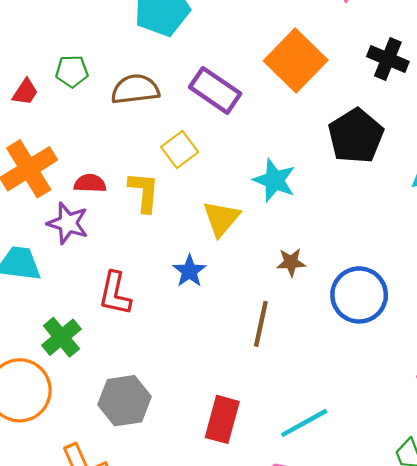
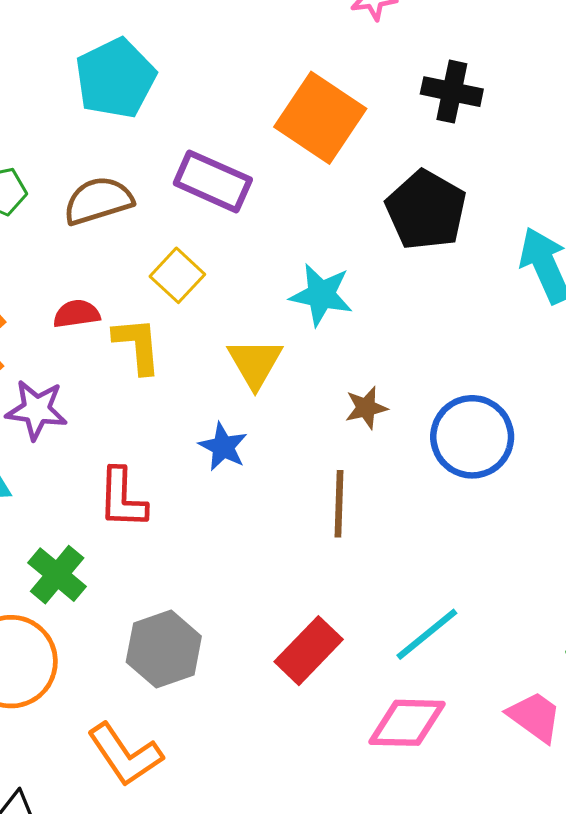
red semicircle: (90, 183) -> (77, 314), moved
red rectangle: (222, 419) -> (309, 651), turned 39

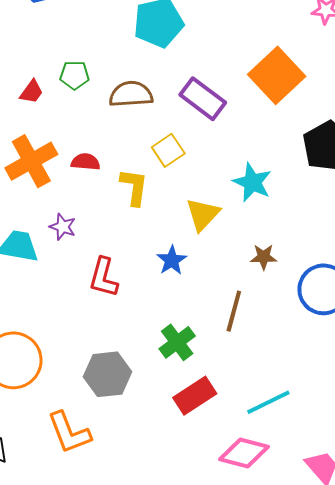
red semicircle: (77, 314) -> (86, 162), moved
purple star: (37, 410) -> (63, 227), moved, size x0.7
green cross: (57, 575) -> (177, 342), moved

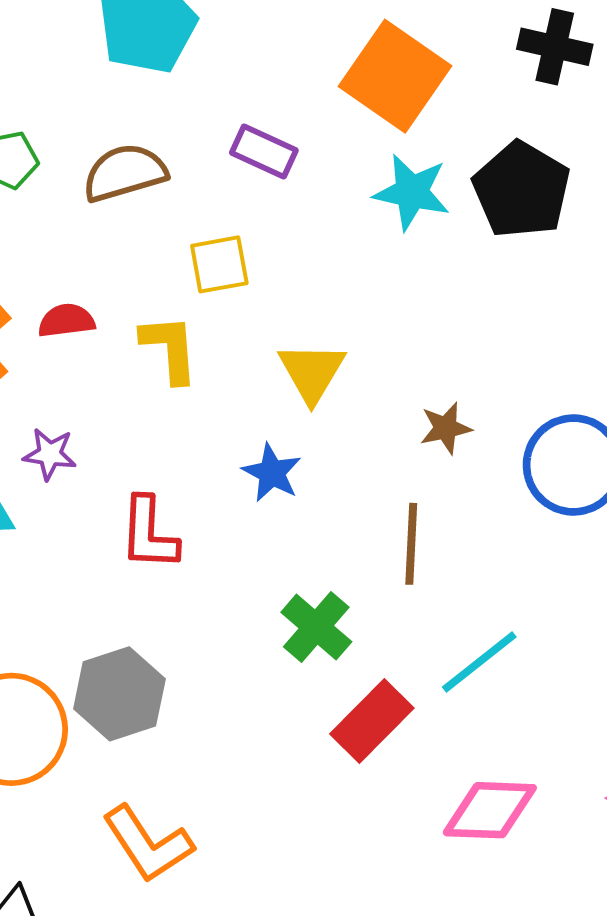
purple rectangle: (203, 99) -> (264, 151), size x0.7
yellow square: (168, 150) -> (219, 264), turned 36
cyan star: (252, 182) -> (412, 192), moved
gray hexagon: (107, 374) -> (119, 694), moved
cyan line: (268, 402) -> (479, 662), moved

